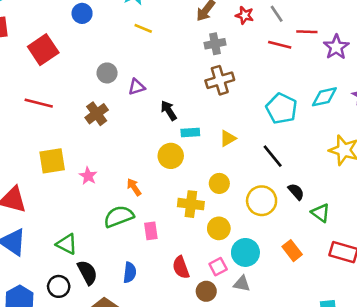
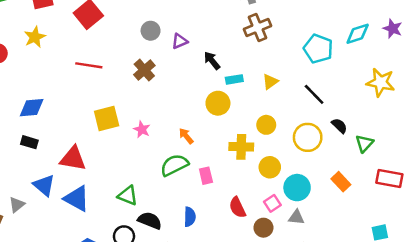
green triangle: (321, 213) -> (364, 143), turned 42
black semicircle: (87, 272) -> (150, 220), turned -35

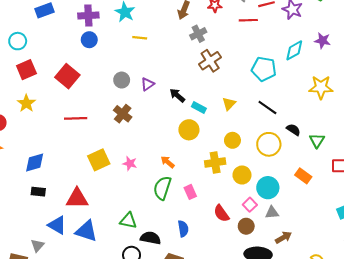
cyan rectangle: (234, 79) -> (199, 107), turned 48
green semicircle: (174, 165) -> (162, 188), turned -35

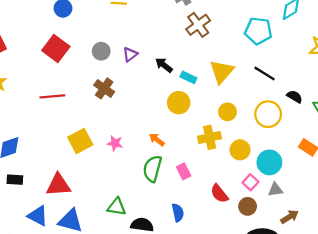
red square: (67, 76) -> (56, 48), moved
yellow triangle: (229, 104) -> (222, 72), size x1.6

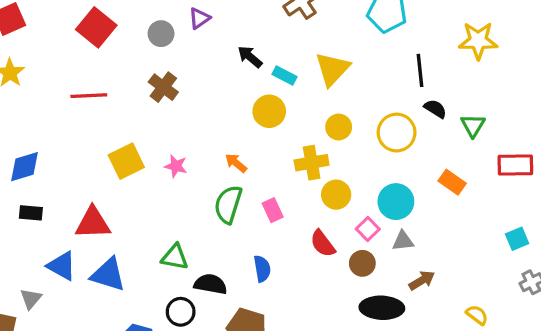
purple triangle: (130, 54) -> (199, 18), moved
black line: (265, 73) -> (420, 70), moved, turned 50
yellow circle: (240, 150) -> (336, 195), moved

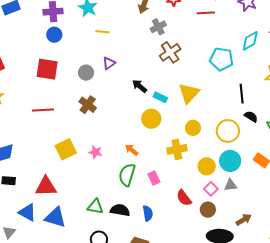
red square: (96, 27) -> (47, 69), turned -30
yellow circle: (336, 195) -> (207, 166), moved
cyan circle: (396, 202) -> (230, 161), moved
gray triangle: (403, 241) -> (231, 185), moved
black semicircle: (210, 284) -> (120, 210), moved

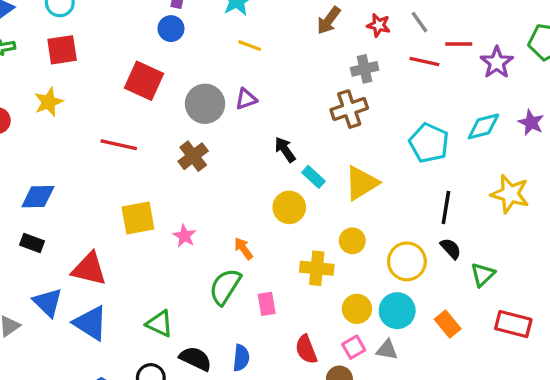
gray cross: (158, 27) -> (365, 69), moved
gray circle: (86, 73) -> (205, 104), size x1.5
black semicircle: (120, 210) -> (195, 359), moved

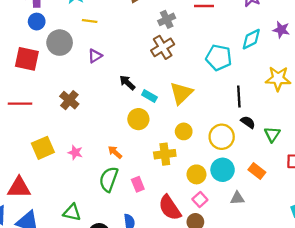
gray circle: (205, 104) -> (60, 43), moved
red semicircle: (306, 349) -> (170, 208), size x1.4
gray triangle: (387, 350) -> (237, 198), moved

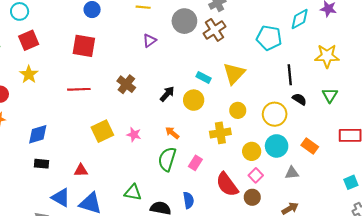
gray circle: (60, 43) -> (184, 21), moved
black arrow: (127, 83) -> (167, 94), moved, turned 91
green triangle: (272, 134) -> (330, 95), moved
pink rectangle: (138, 184) -> (195, 163), turned 56
red triangle: (19, 188) -> (81, 170), size x0.6

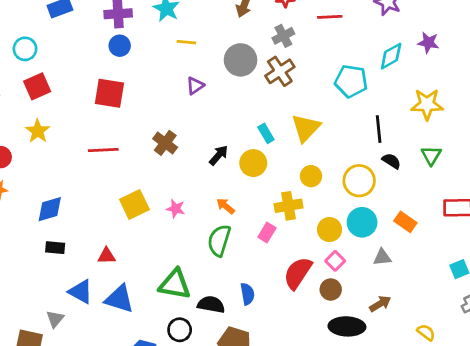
cyan rectangle: (204, 77) -> (266, 133), turned 32
pink rectangle: (195, 163) -> (267, 233), moved
red semicircle: (227, 184) -> (298, 273), turned 70
green triangle: (133, 192) -> (175, 284), size x1.4

